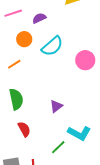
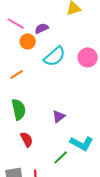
pink line: (13, 13) -> (16, 23), turned 48
orange circle: (24, 39) -> (28, 41), moved
pink circle: (85, 60) -> (88, 57), moved

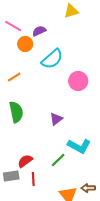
pink circle: (88, 57) -> (78, 81), moved
red semicircle: (27, 139) -> (25, 161), moved, turned -98

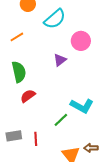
purple triangle: (56, 119) -> (60, 60), moved
red semicircle: (25, 161) -> (28, 96), moved

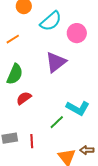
pink circle: (81, 41) -> (77, 33), moved
purple triangle: (60, 60) -> (56, 62), size x1.6
green semicircle: (19, 72) -> (15, 74), turned 35

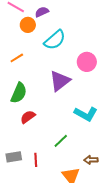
pink circle: (77, 33) -> (87, 62), moved
cyan L-shape: (78, 108) -> (86, 114), moved
brown arrow: (87, 150) -> (91, 160), moved

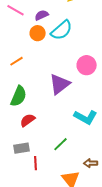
orange circle: (28, 25) -> (38, 33), moved
cyan semicircle: (55, 40) -> (62, 30), moved
gray rectangle: (14, 157) -> (22, 148), moved

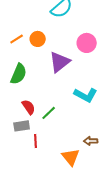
orange circle: (38, 33) -> (38, 39), moved
red semicircle: (28, 120) -> (29, 107), moved, turned 91
green line: (61, 144) -> (49, 113), moved

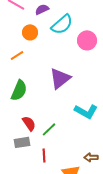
orange circle: (38, 39) -> (30, 32), moved
pink circle: (87, 43) -> (87, 40), moved
red line: (36, 141) -> (44, 155), moved

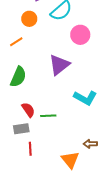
pink circle: (87, 40) -> (80, 35), moved
green line: (49, 129) -> (48, 116), turned 42
red line: (44, 155) -> (30, 149), moved

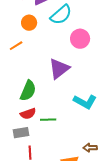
green semicircle: (18, 77) -> (28, 91), moved
red semicircle: (28, 110) -> (28, 114), turned 105

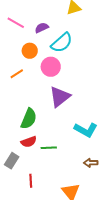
pink circle: (80, 39) -> (51, 67), moved
gray rectangle: (21, 133) -> (12, 161), moved, turned -49
brown arrow: (90, 148) -> (91, 163), moved

